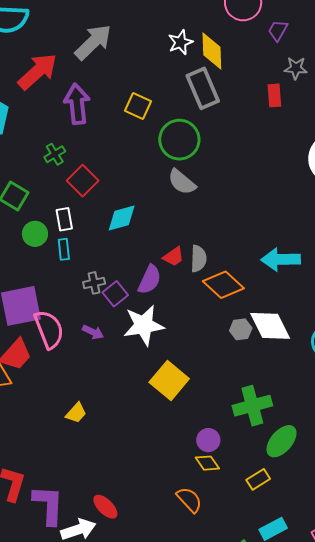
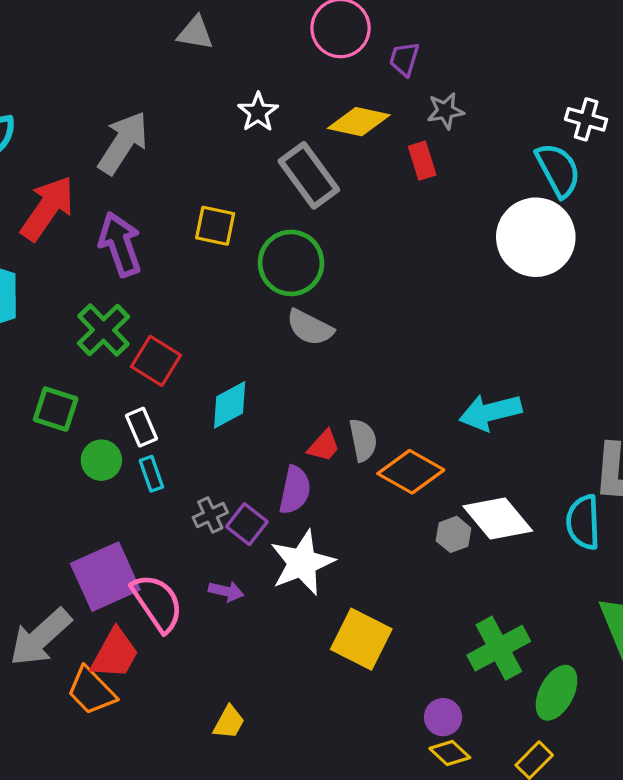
yellow diamond: (212, 51) -> (359, 122), moved, turned -63
green cross: (55, 154) -> (103, 330), size x1.6

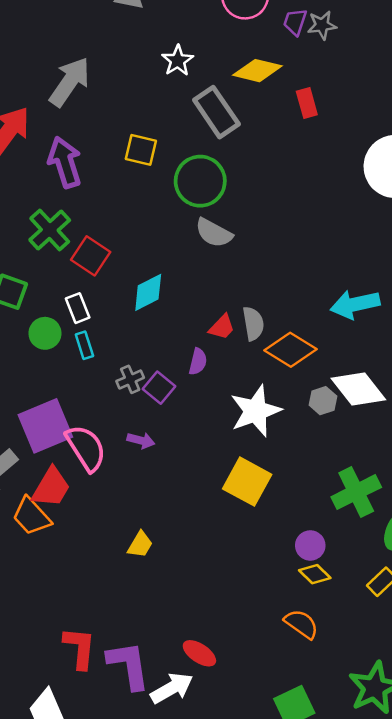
gray star: (445, 111) -> (322, 25), moved
purple semicircle: (295, 490) -> (198, 362), size x0.7
white star: (302, 563) -> (256, 411), moved

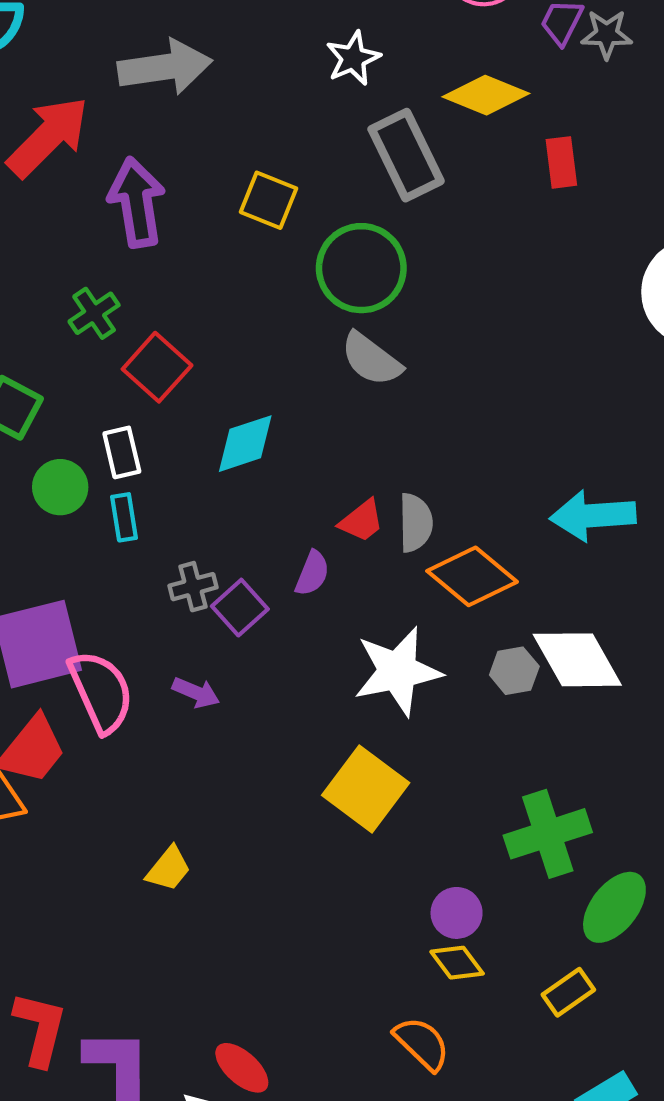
gray arrow: (70, 82) -> (165, 67), turned 39
green cross: (50, 230) -> (94, 313), size x0.7

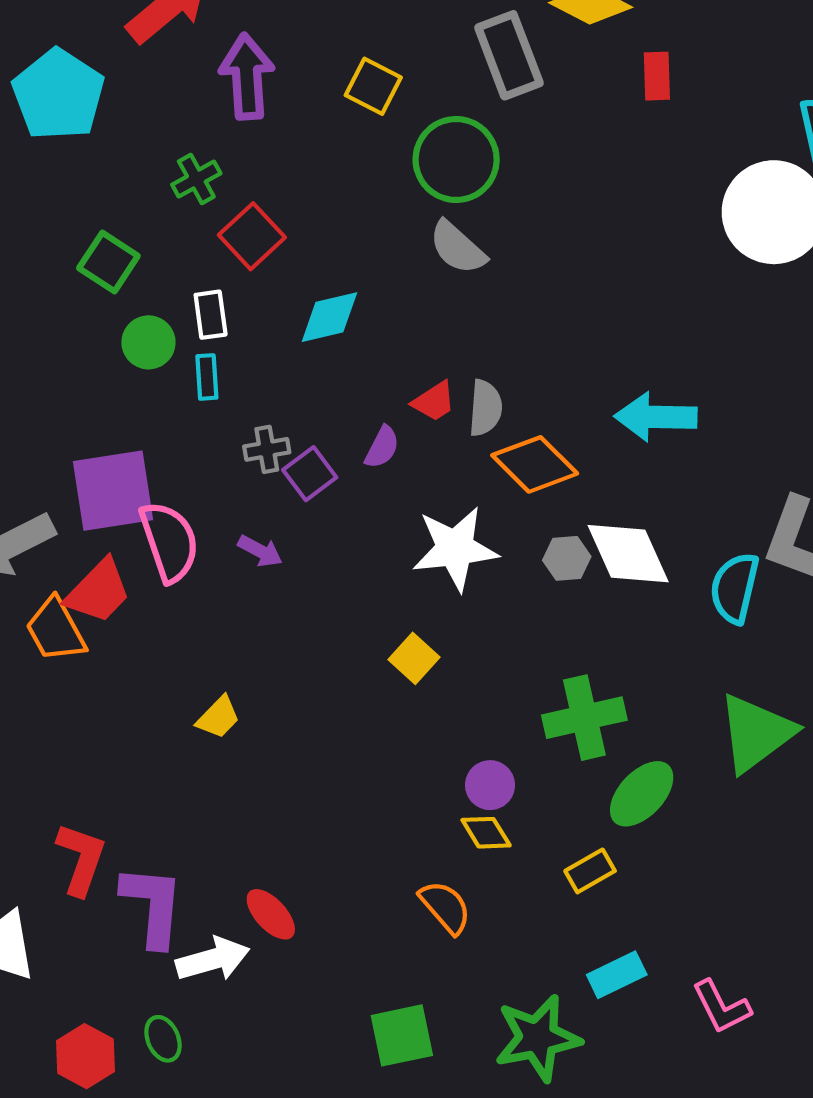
yellow square: (366, 789) -> (414, 658), size x0.6

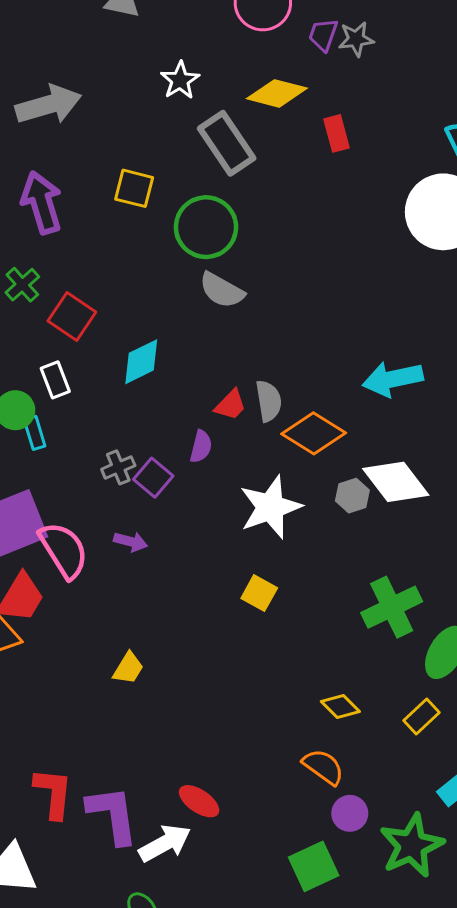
cyan rectangle: (207, 377) -> (35, 433), moved
purple circle: (490, 785) -> (350, 813), moved

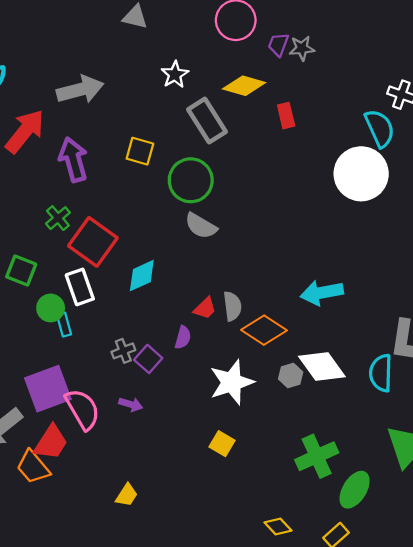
red square: (72, 317) -> (93, 242), size x1.4
white rectangle: (55, 380) -> (80, 287), size x1.4

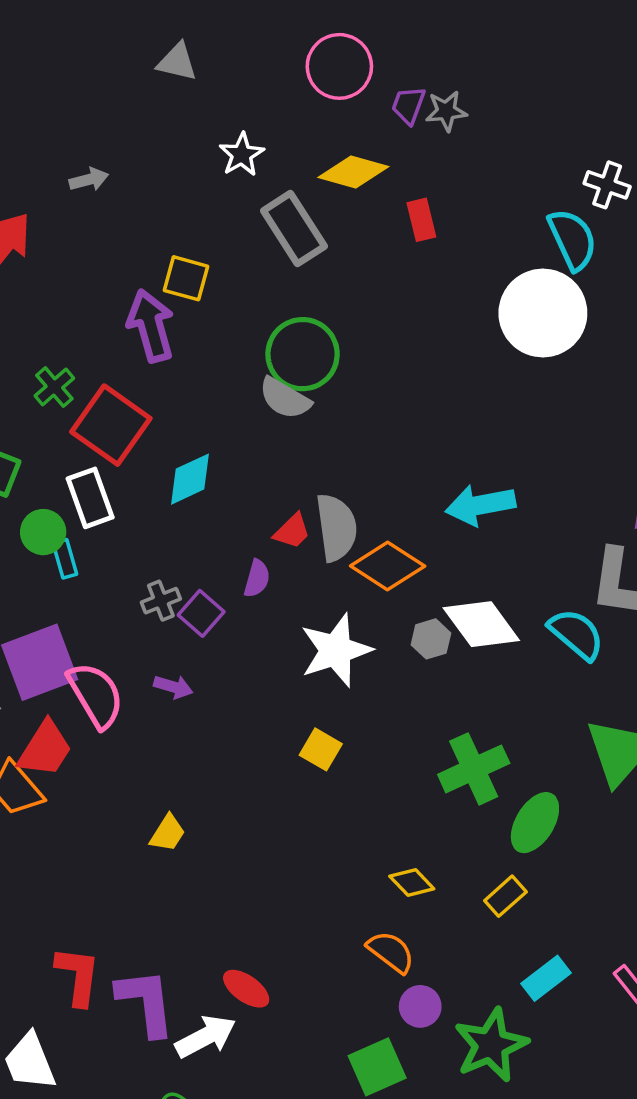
gray arrow: (80, 90) -> (89, 180), size x0.5
purple arrow: (73, 160) -> (151, 326), moved
green circle: (191, 180) -> (303, 354), moved
gray semicircle: (232, 306) -> (336, 528), size x1.4
cyan semicircle: (381, 373) -> (576, 634), turned 129

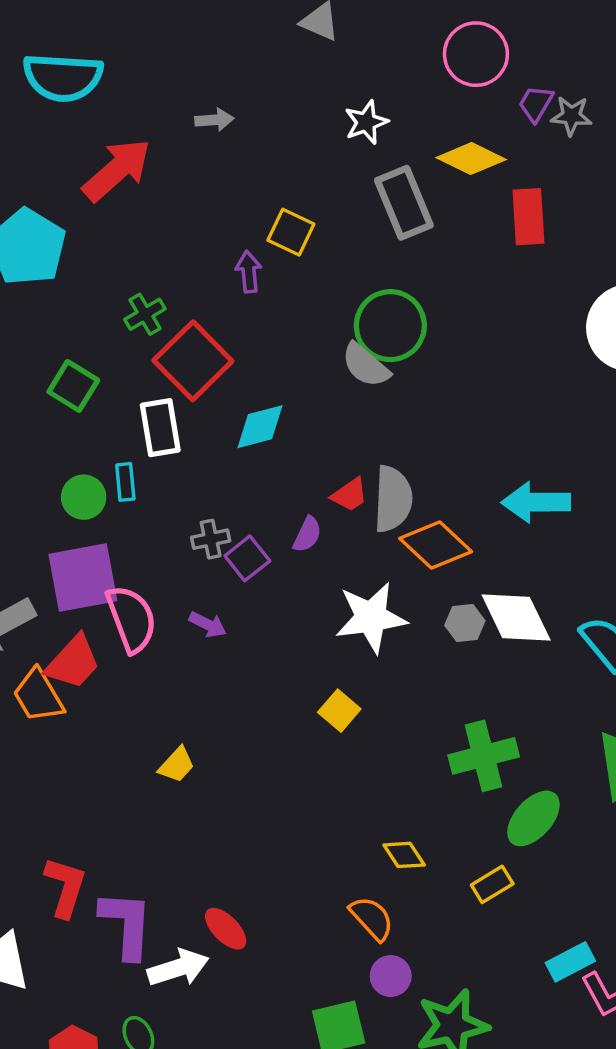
red rectangle: (421, 220) -> (528, 217), size x1.4
purple arrow: (151, 326) -> (249, 272), size x0.6
green circle: (43, 532) -> (84, 497), moved
cyan rectangle: (546, 978) -> (570, 962), moved

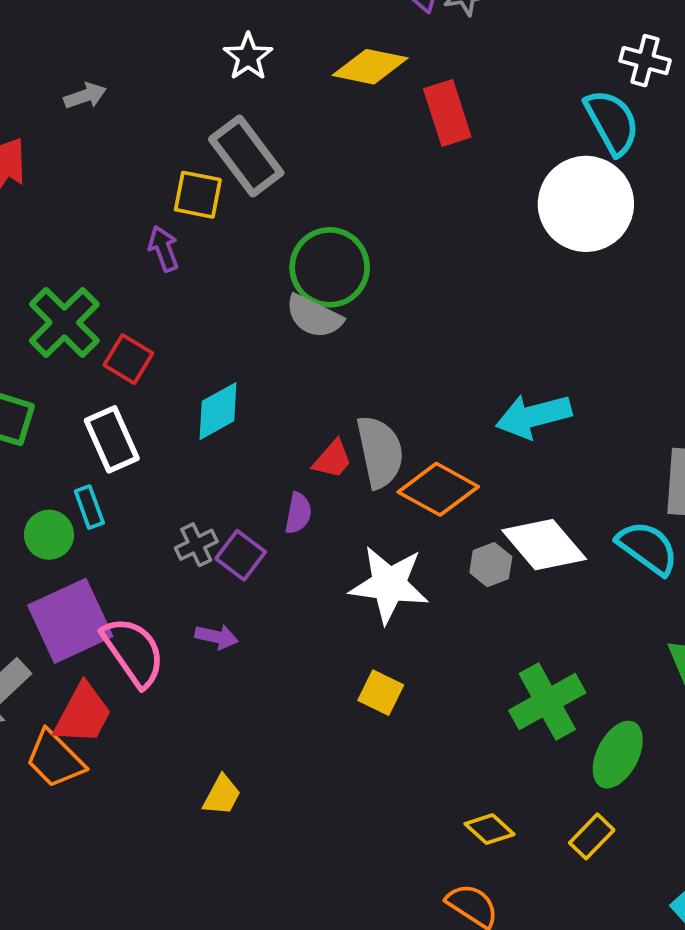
gray rectangle: (404, 203) -> (246, 156), moved
green cross: (145, 314) -> (64, 322), size x1.6
red square: (193, 361) -> (128, 359), size x0.6
white star: (371, 617) -> (389, 584), turned 30

